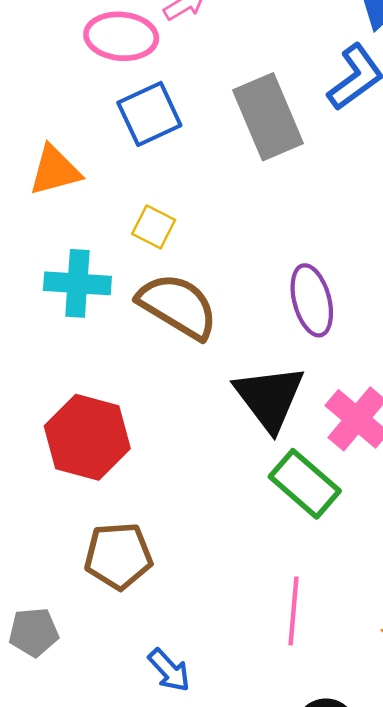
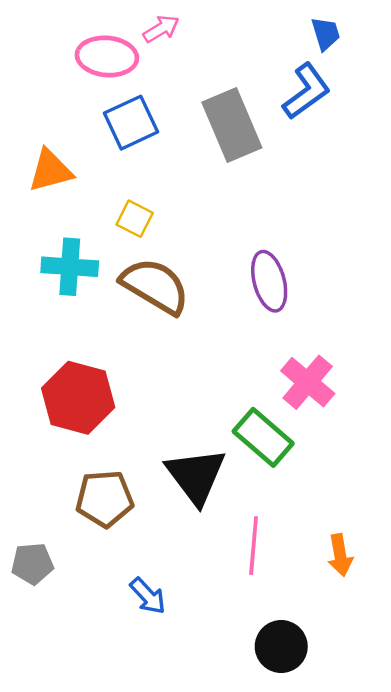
black triangle: (269, 398) -> (196, 476), moved

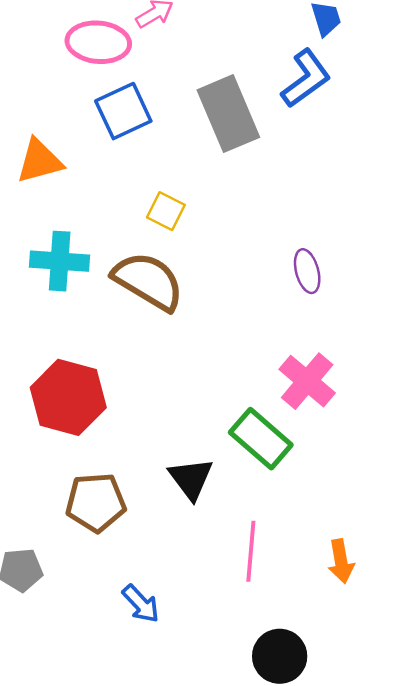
yellow square: (135, 219) -> (166, 211), moved
purple ellipse: (269, 281) -> (307, 271), moved, size x0.7
black triangle: (196, 476) -> (191, 479), size x0.7

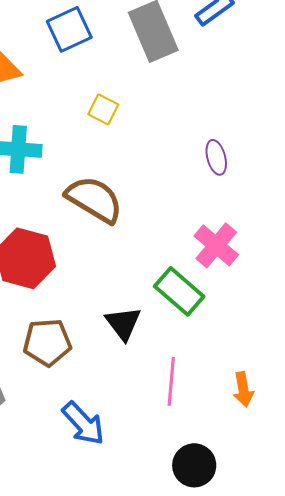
brown semicircle: (148, 281) -> (94, 199), moved
blue arrow: (141, 604) -> (83, 423), size x1.4

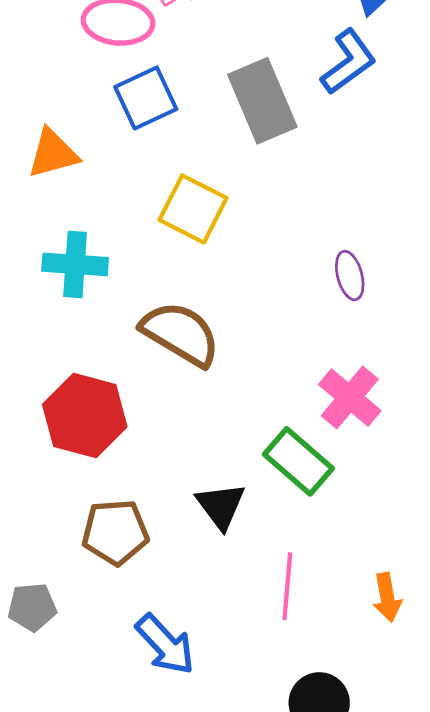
yellow square: (103, 109) -> (193, 209), size x1.6

